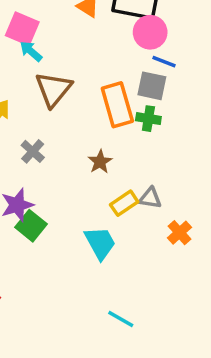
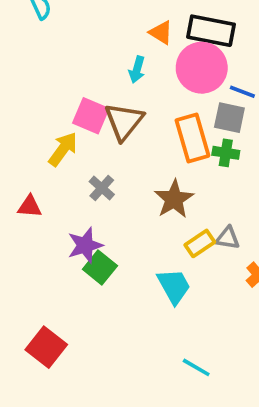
pink square: (22, 29) -> (91, 116), moved
pink circle: (150, 32) -> (202, 68), moved, size x1.4
cyan arrow: (31, 51) -> (137, 70), moved, turned -115
brown star: (100, 162) -> (174, 199), size x1.5

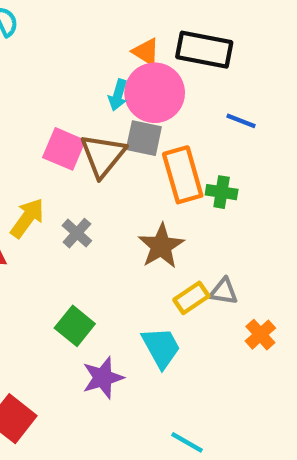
pink circle: (202, 68) -> (155, 93), moved
gray square: (229, 118) -> (144, 138), moved
yellow arrow: (63, 149) -> (27, 218), moved
purple star: (85, 245) -> (103, 378), moved

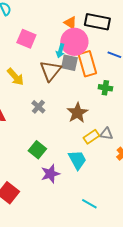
cyan arrow: (118, 95) -> (60, 51), moved
pink square: (64, 149) -> (26, 39), moved
orange rectangle: (183, 175) -> (87, 64), moved
yellow arrow: (27, 218) -> (15, 77), moved, turned 102

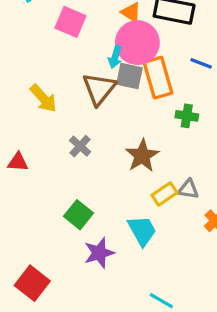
pink square: (26, 39) -> (70, 22), moved

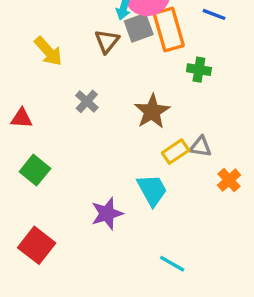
gray square: (129, 76) -> (139, 28), turned -32
brown triangle: (99, 89) -> (107, 41), size x0.7
green square: (78, 215) -> (35, 170), moved

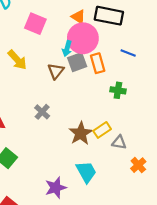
orange rectangle: (169, 29) -> (98, 63), size x0.7
yellow arrow: (48, 51) -> (17, 60), moved
brown star: (152, 111) -> (81, 133), moved
yellow rectangle: (175, 152) -> (102, 130), moved

